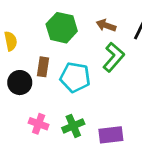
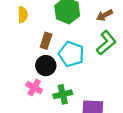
brown arrow: (106, 25) -> (105, 15), turned -56
black circle: (20, 83) -> (46, 66), moved

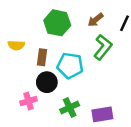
yellow semicircle: (23, 15) -> (16, 45), moved, turned 105
pink cross: (34, 88) -> (29, 101), moved, turned -35

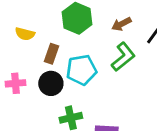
cyan pentagon: (70, 65) -> (81, 70), turned -30
pink cross: (29, 101) -> (16, 83), moved

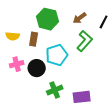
brown rectangle: (51, 54) -> (34, 39), moved
pink cross: (16, 83) -> (17, 64), moved

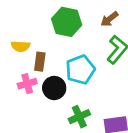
brown rectangle: (34, 39) -> (40, 62), moved

